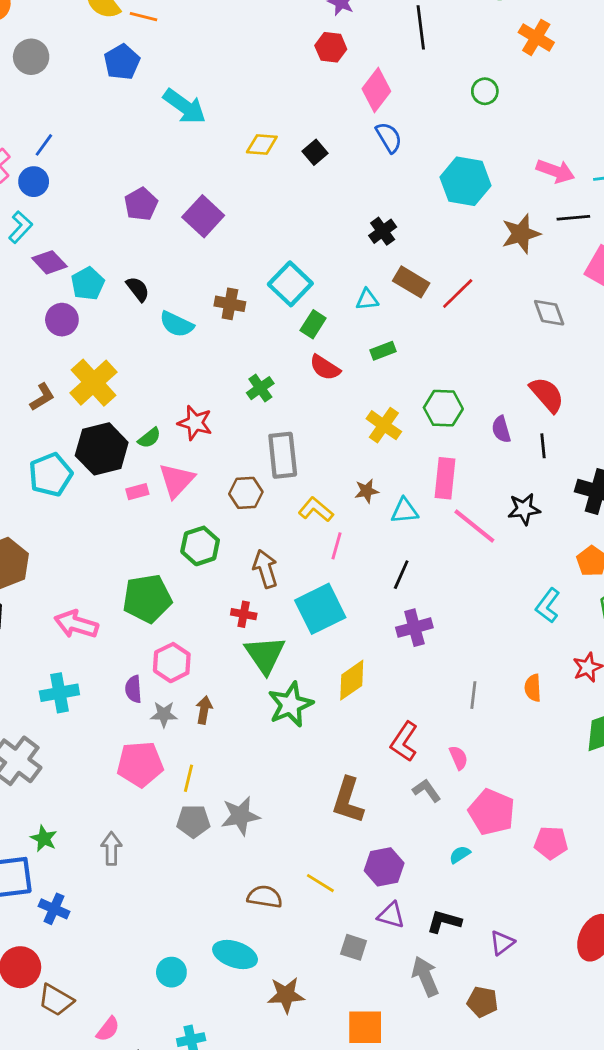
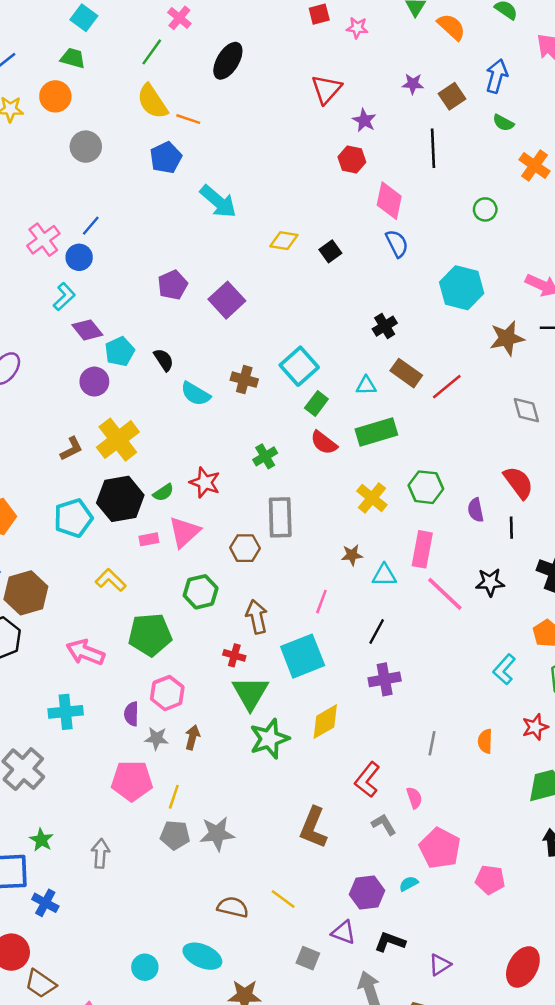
pink diamond: (376, 90) -> (389, 201), turned -30
green rectangle: (383, 351) -> (376, 432), size x1.8
yellow L-shape: (316, 510) -> (111, 580), moved
purple hexagon: (384, 867) -> (367, 892), moved

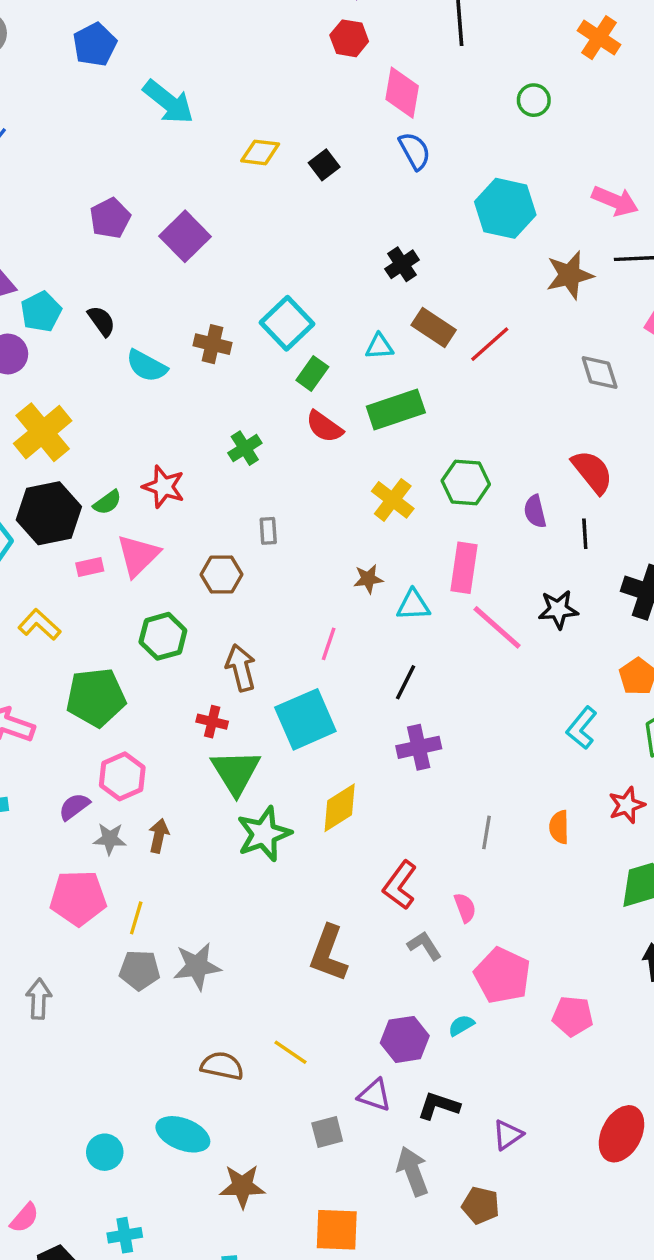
gray rectangle: (280, 517) -> (268, 531), size x0.5
purple semicircle: (131, 714) -> (74, 807), turned 55
gray square: (308, 958) -> (327, 1132), turned -35

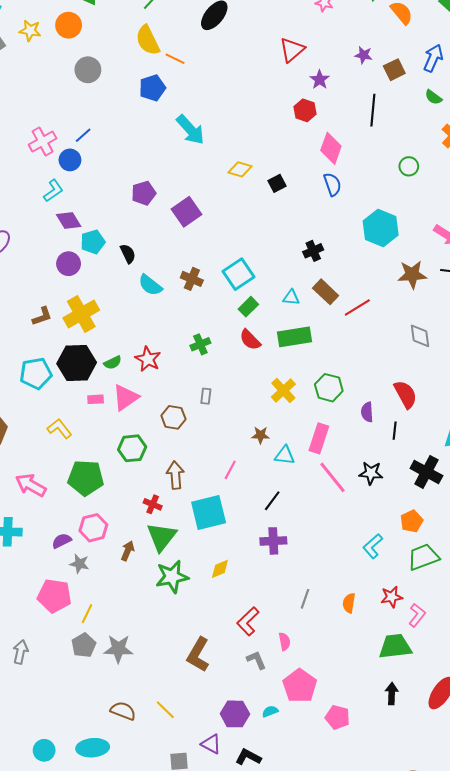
yellow diamond: (340, 808) -> (220, 569), size x0.7
brown arrow: (159, 836) -> (128, 551), moved
gray pentagon: (140, 970) -> (84, 645), turned 30
cyan ellipse: (183, 1134) -> (93, 748), turned -36

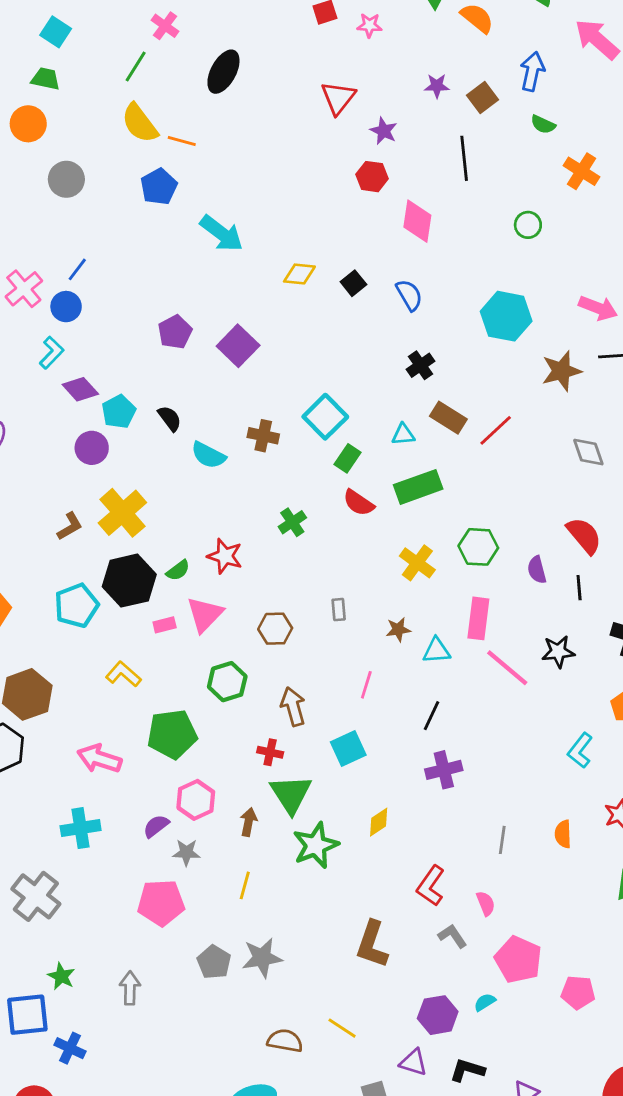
blue semicircle: (332, 184) -> (409, 295), moved
gray rectangle: (206, 396) -> (339, 610), moved
cyan square: (209, 513) -> (348, 749), size x0.7
yellow line: (87, 614) -> (245, 885), moved

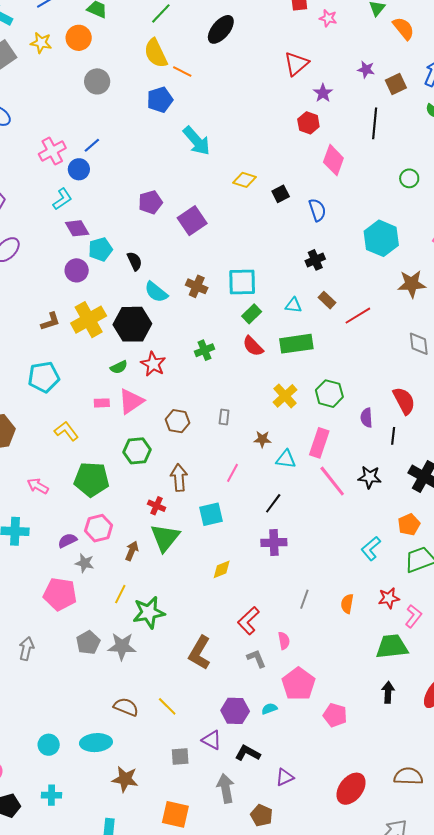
cyan square: (325, 417) -> (242, 282), turned 32
brown rectangle: (448, 418) -> (327, 300), size x0.7
black hexagon: (129, 581) -> (132, 324), moved
pink arrow: (99, 759) -> (38, 486), size x0.7
green star: (316, 845) -> (149, 612), moved

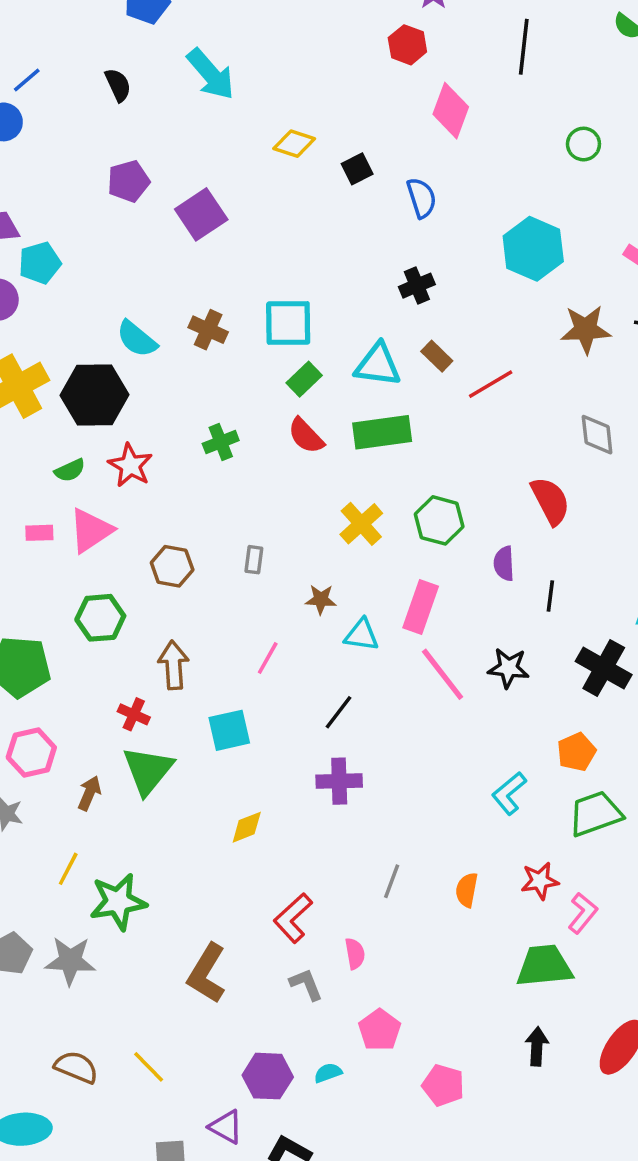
black semicircle: (135, 261) -> (118, 85), moved
cyan triangle: (293, 305) -> (378, 365), size x1.6
red semicircle: (404, 401) -> (550, 501), moved
pink pentagon: (298, 684) -> (380, 1030), size x0.7

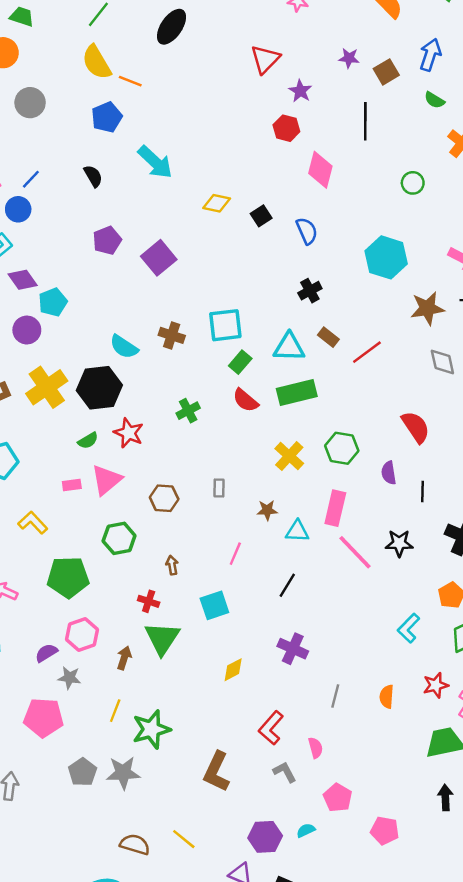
gray diamond: (597, 435) -> (442, 362), moved
brown arrow: (174, 665) -> (172, 565), size x0.6
purple cross: (339, 781) -> (293, 649), moved, turned 32

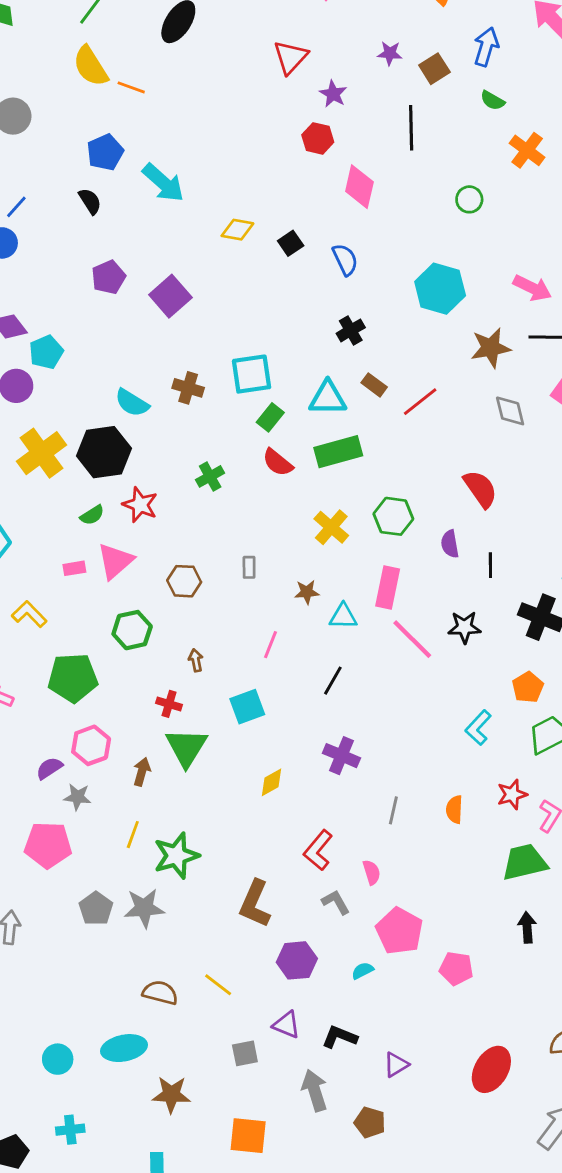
blue pentagon: (107, 117) -> (105, 152), moved
pink pentagon: (338, 798) -> (399, 931), size x1.4
purple hexagon: (265, 837) -> (297, 960), moved

